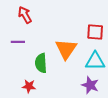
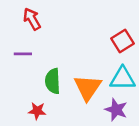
red square: (95, 32) -> (123, 41), turned -36
orange triangle: (66, 49) -> (88, 88), moved

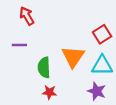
orange triangle: (88, 88) -> (73, 57), moved
red star: (37, 111) -> (49, 92), moved

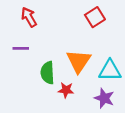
red square: (102, 34) -> (95, 17), moved
red star: (49, 92) -> (66, 90), moved

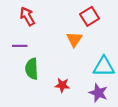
orange triangle: (79, 61) -> (74, 39), moved, size x0.7
green semicircle: (47, 73) -> (32, 69), moved

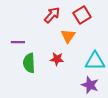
red arrow: (27, 16) -> (52, 15), moved, turned 72
red star: (62, 85) -> (57, 59), moved

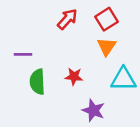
orange triangle: (68, 36) -> (107, 47), moved
purple star: (90, 85) -> (93, 110), moved

